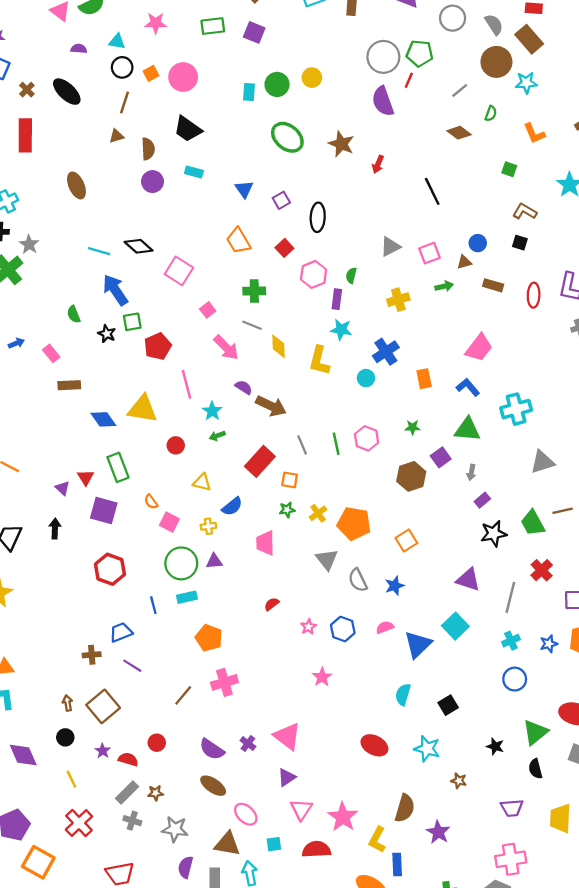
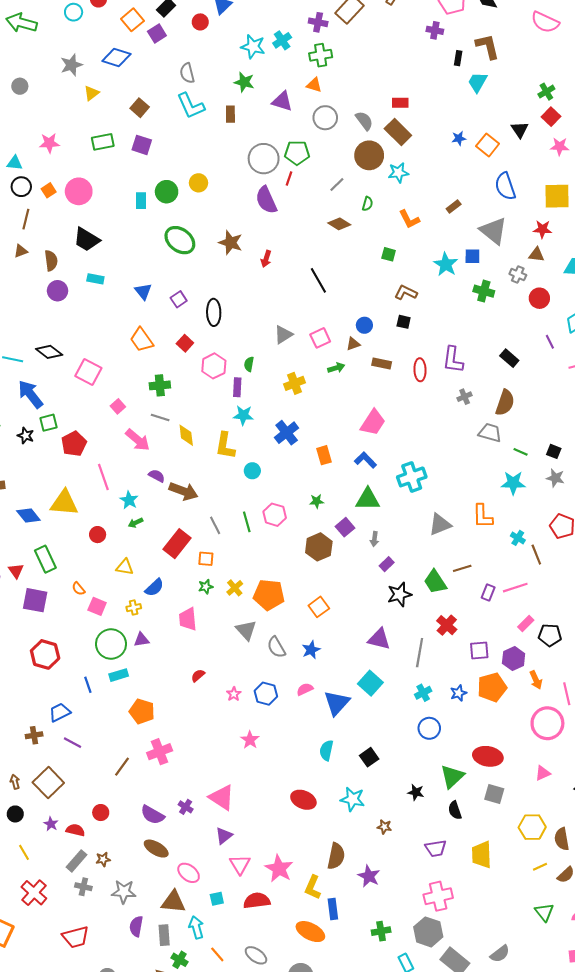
cyan circle: (366, 378) -> (252, 471), moved

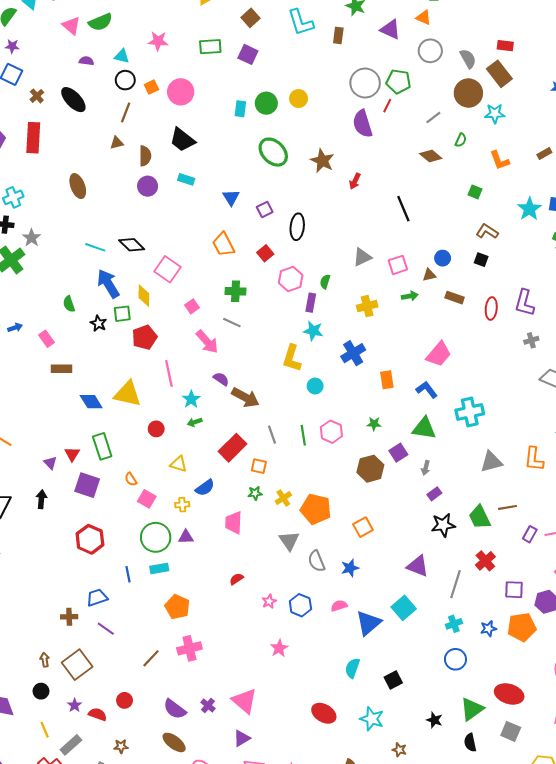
yellow diamond: (186, 435) -> (144, 296), moved
gray rectangle: (77, 861) -> (71, 745), moved

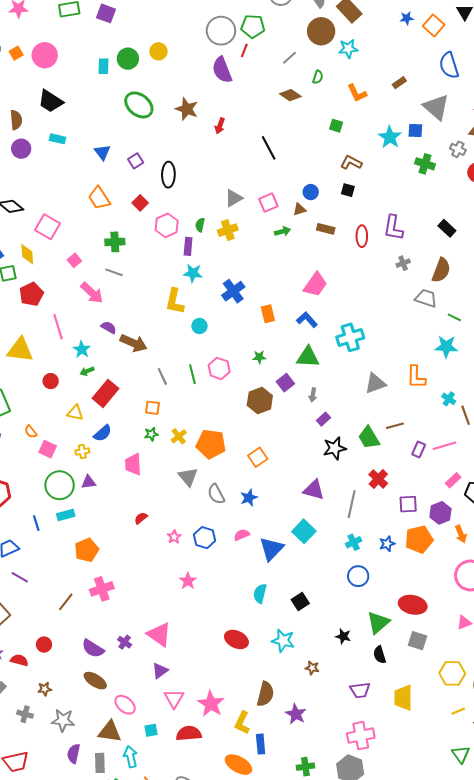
yellow cross: (367, 306) -> (228, 230), moved
red rectangle: (233, 448) -> (106, 393), moved
orange pentagon: (177, 607) -> (87, 550), turned 30

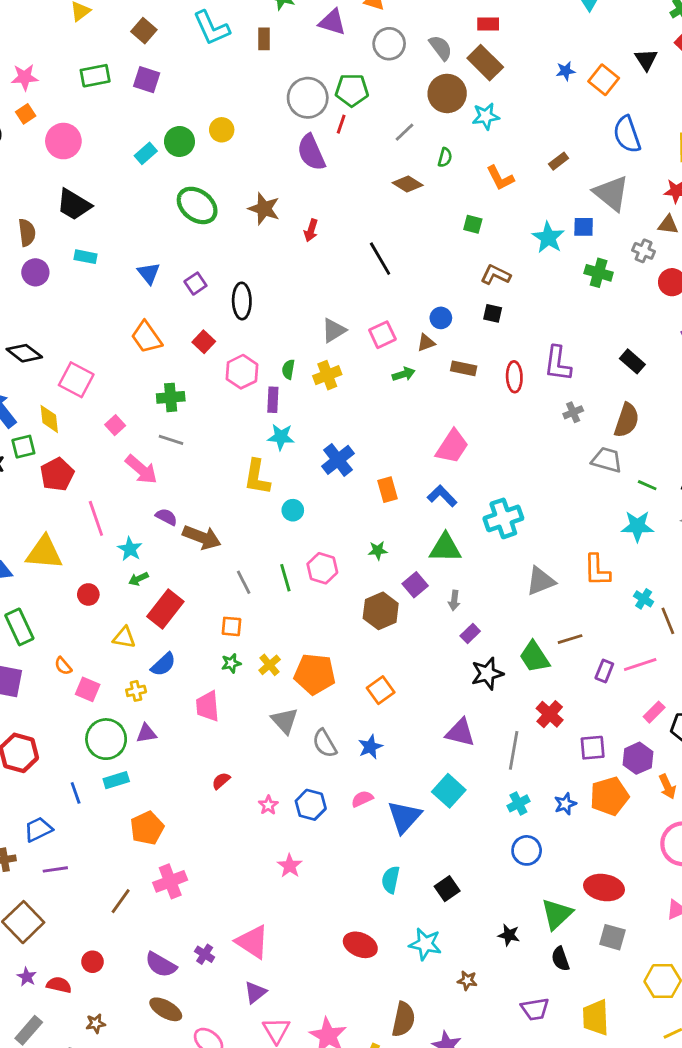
orange square: (16, 53) -> (26, 114), moved
cyan rectangle: (103, 66) -> (146, 153), turned 49
purple line: (20, 577) -> (55, 869), turned -36

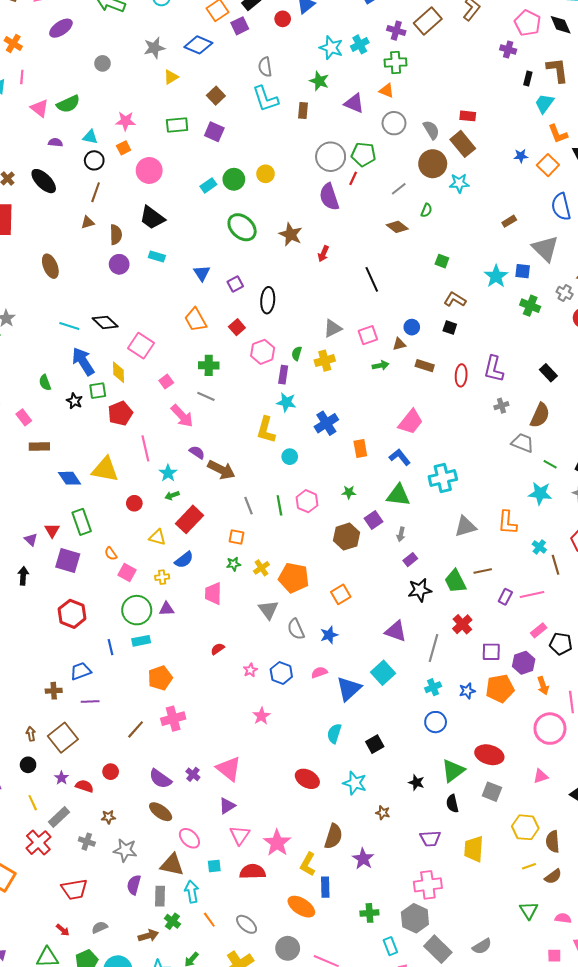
orange L-shape: (500, 178) -> (558, 134), moved

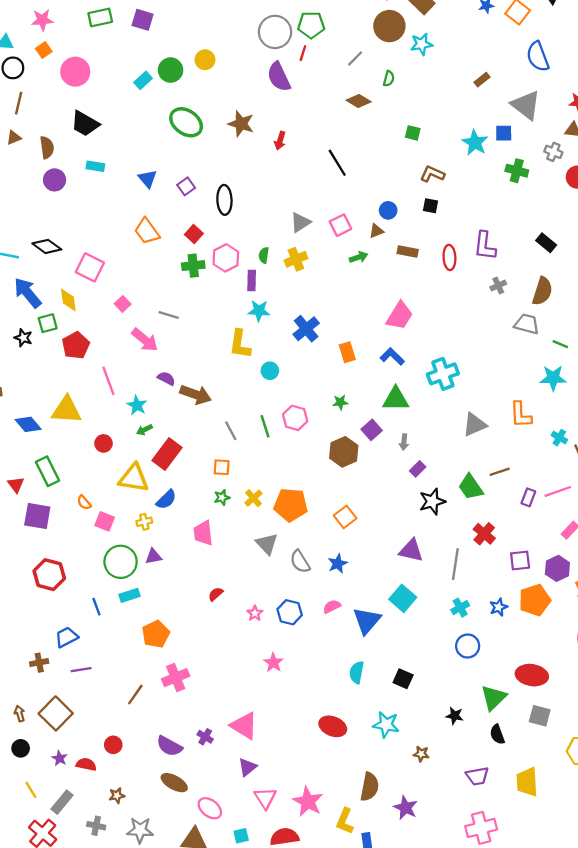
green cross: (209, 365) -> (193, 266), moved
yellow triangle: (157, 537) -> (134, 478), size x1.6
black square: (375, 744) -> (403, 679), turned -30

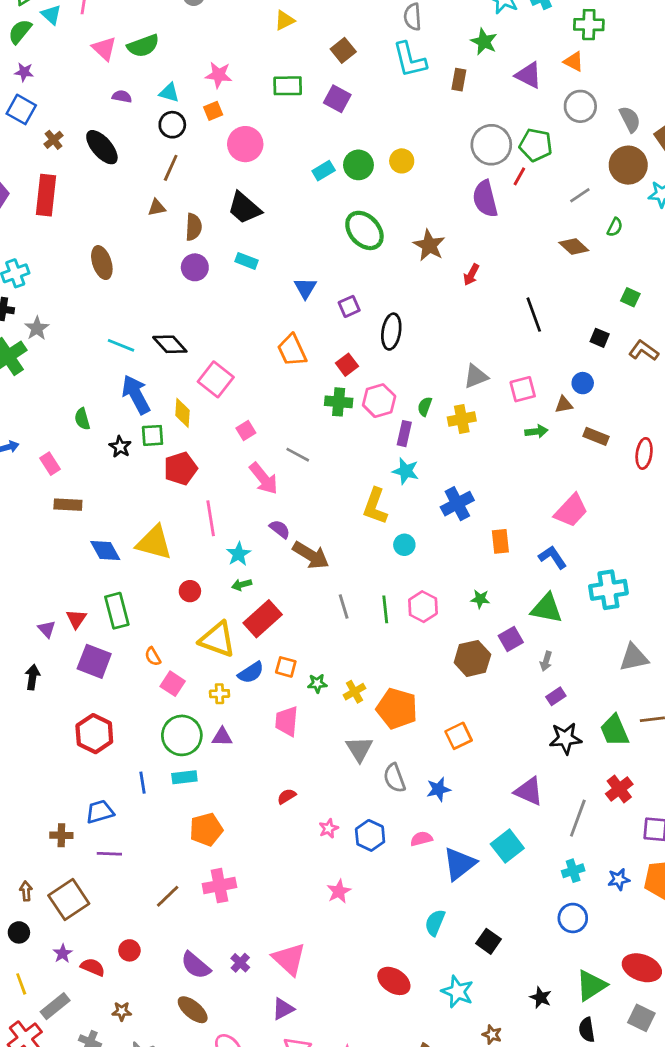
black square: (430, 206) -> (600, 338), moved
orange square: (222, 467) -> (286, 667), moved

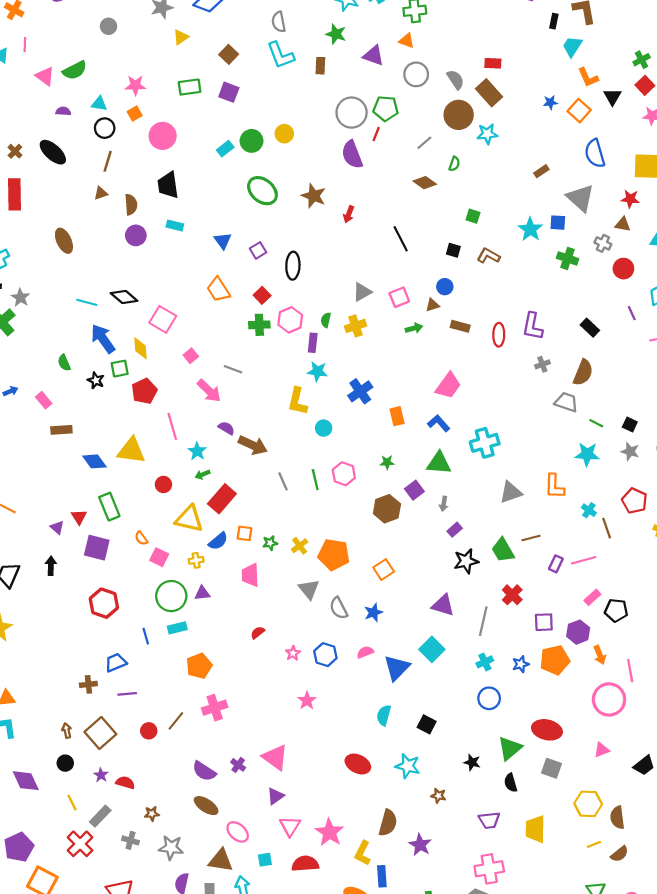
black trapezoid: (244, 208) -> (168, 185), turned 48
red circle: (129, 950) -> (149, 731), moved

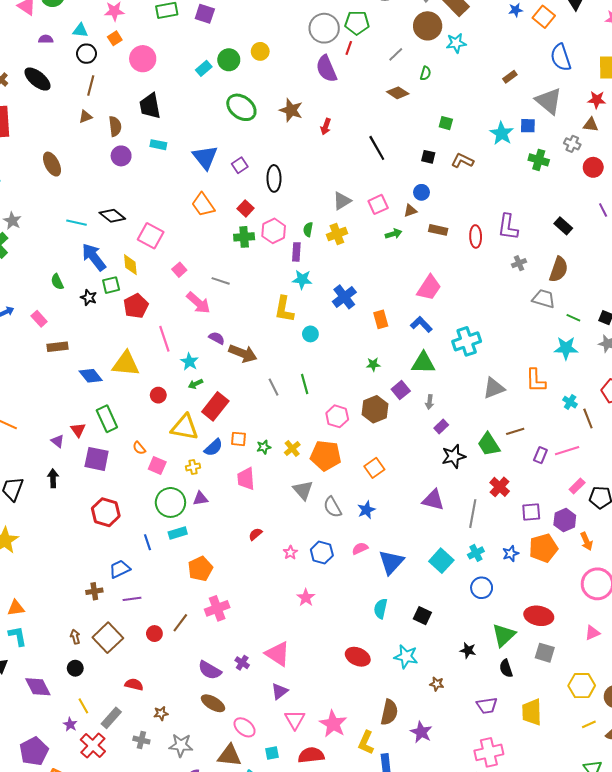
blue triangle: (223, 241) -> (205, 157), size x1.5
pink hexagon: (344, 474) -> (337, 416), moved
cyan square: (432, 649) -> (441, 561), moved
purple star: (101, 775) -> (70, 724), moved

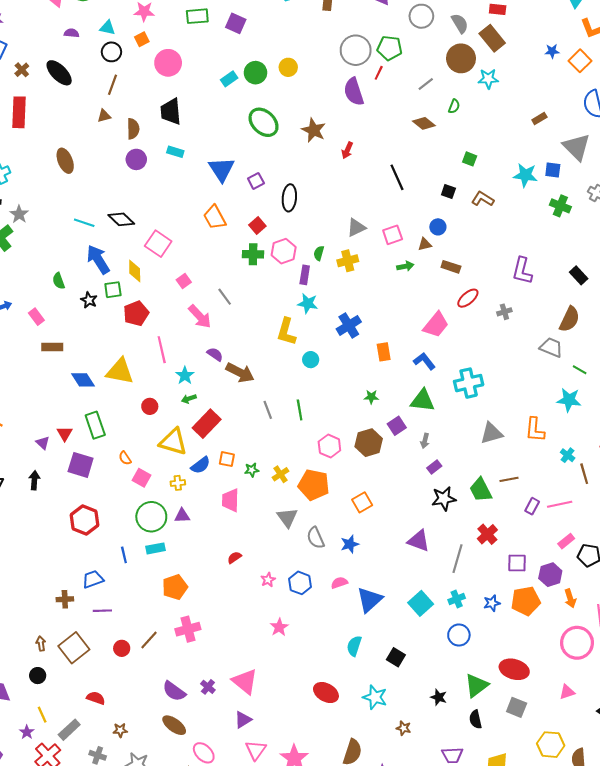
cyan star: (502, 133) -> (525, 175), turned -30
red ellipse: (476, 236) -> (468, 298), moved, turned 45
gray cross: (519, 263) -> (504, 312), moved
gray line: (221, 281) -> (225, 297), turned 30

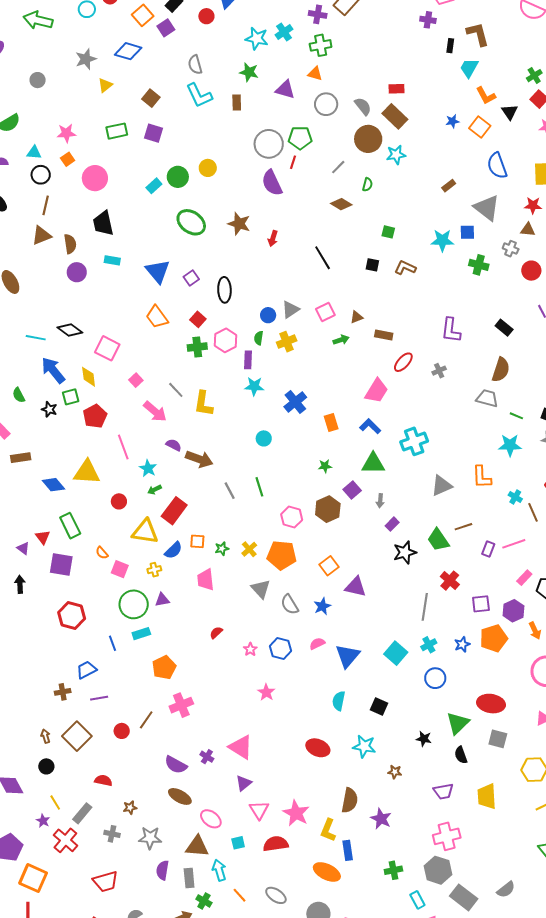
brown triangle: (104, 116) -> (41, 235), size x1.5
blue circle: (438, 227) -> (268, 315), moved
yellow L-shape: (286, 332) -> (203, 404), moved
purple triangle: (419, 541) -> (356, 587), moved

